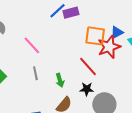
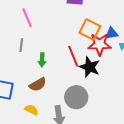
black star: (87, 89) -> (90, 67), moved, size x1.5

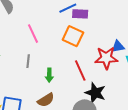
orange square: (90, 30) -> (73, 36), moved
black star: (90, 67) -> (95, 93), moved

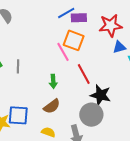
pink line: (33, 34) -> (63, 52), moved
red star: (106, 58) -> (111, 26), moved
gray line: (28, 61) -> (18, 66), moved

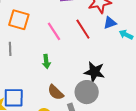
orange square: (74, 40) -> (19, 20), moved
red line: (84, 74) -> (83, 29), moved
brown semicircle: (52, 106) -> (56, 92), moved, turned 84

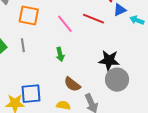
red line: (83, 29) -> (94, 19), turned -30
gray circle: (87, 92) -> (117, 80), moved

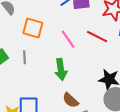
green arrow: (60, 54) -> (61, 69), size x1.5

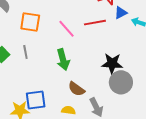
red line: (97, 37) -> (95, 23), turned -30

